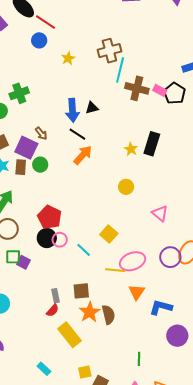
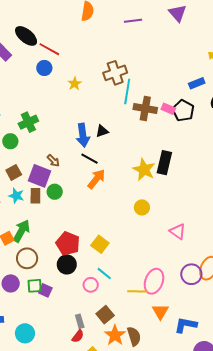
yellow star: (131, 149) -> (144, 170), size x1.6
yellow square: (109, 234) -> (100, 244), moved
pink circle: (60, 240) -> (91, 285), moved
pink ellipse: (133, 261) -> (154, 281), turned -45
brown square: (81, 291) -> (105, 315), turned -30

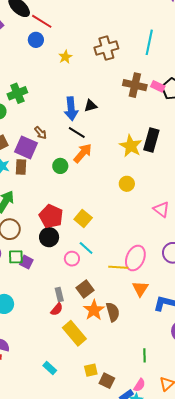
cyan line: (127, 91) -> (149, 42), moved
green circle: (55, 192) -> (60, 166), moved

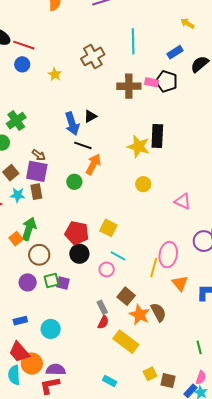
brown arrow: (41, 133) -> (39, 155), moved
yellow line: (118, 267) -> (154, 268), turned -66

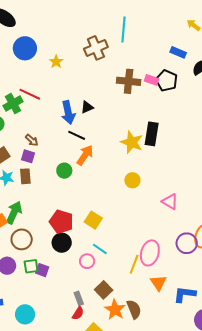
cyan line: (133, 41) -> (124, 29), moved
red line: (24, 45) -> (30, 94), moved
blue rectangle: (175, 52) -> (178, 52), turned 49
blue circle: (22, 64) -> (25, 48), size x1.5
purple square: (37, 171) -> (28, 156), size x0.6

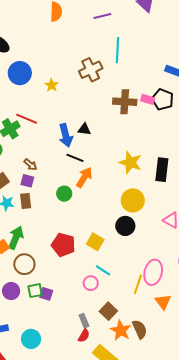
black triangle: (87, 107) -> (84, 129), turned 32
black rectangle: (152, 134) -> (162, 170), moved
yellow circle: (132, 180) -> (133, 200), size x1.5
black circle: (62, 243) -> (125, 226), moved

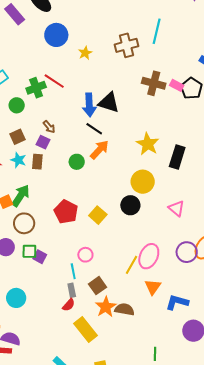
black triangle: (84, 129) -> (109, 102), size x1.6
cyan line: (103, 270) -> (73, 271), moved, turned 35
brown semicircle: (140, 329) -> (125, 309), turned -66

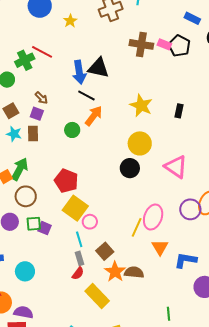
black rectangle: (177, 157) -> (179, 111), moved, size x0.6
pink triangle: (176, 208) -> (176, 167), size x1.4
yellow square: (98, 215) -> (75, 208), moved, size x1.4

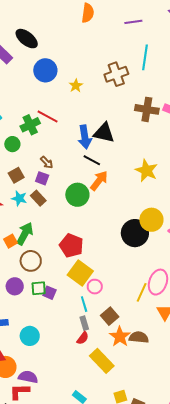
green circle: (72, 130) -> (77, 195), size x1.5
brown rectangle: (33, 134) -> (38, 198), turned -42
yellow circle: (140, 143) -> (151, 220), moved
black circle: (130, 168) -> (135, 233), size x1.4

